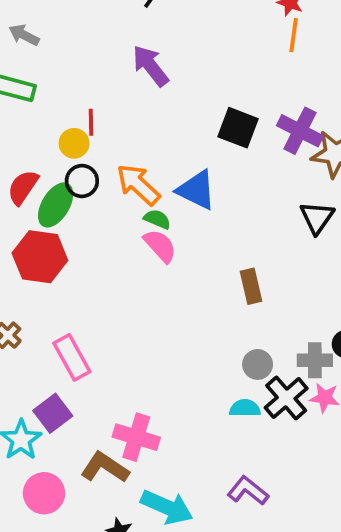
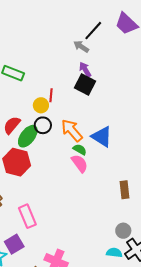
gray arrow: (24, 35) -> (81, 46), moved
purple arrow: (150, 66) -> (85, 69), size x0.7
black square: (238, 128) -> (85, 84), moved

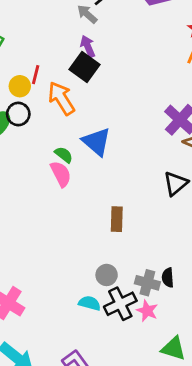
orange arrow: (72, 130) -> (61, 98), moved

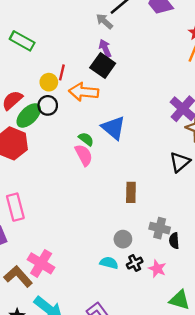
orange arrow: (61, 98) -> (84, 92), turned -52
gray cross: (147, 283) -> (160, 228), moved
black cross: (120, 304) -> (135, 263), size x0.6

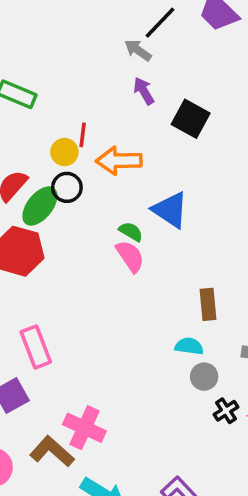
black square: (103, 65) -> (191, 119), moved
cyan semicircle: (109, 263) -> (189, 346), moved

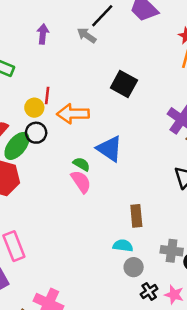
purple arrow: (144, 91) -> (43, 34), moved, turned 36

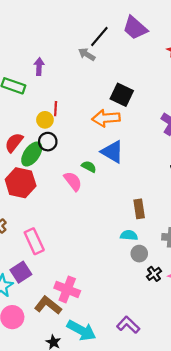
purple arrow: (43, 34) -> (39, 67), moved
orange arrow: (73, 114) -> (106, 118), moved
pink semicircle: (81, 182) -> (73, 181), moved

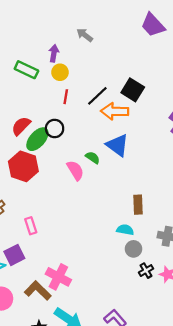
black line: (99, 36) -> (97, 96), moved
gray arrow: (87, 54) -> (85, 35), moved
yellow circle: (45, 120) -> (60, 72), moved
pink rectangle: (34, 241) -> (31, 226), size x0.7

